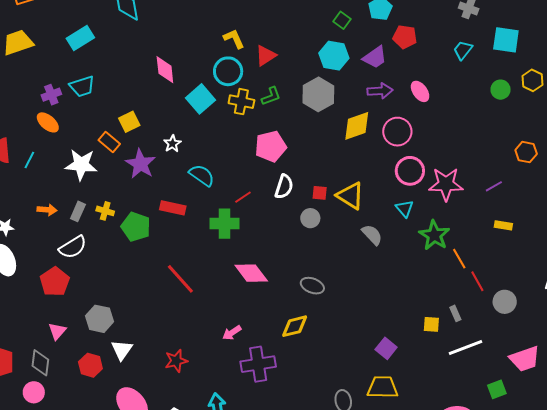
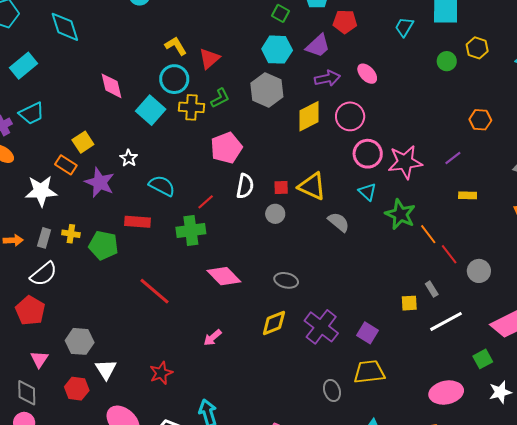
purple cross: (258, 364) -> (321, 327), moved, turned -36

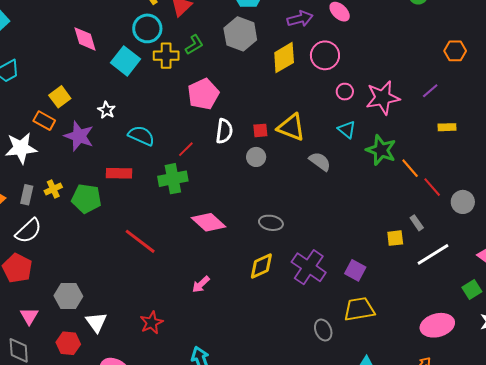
pink circle: (368, 154) -> (345, 92), size x0.6
yellow cross: (71, 234) -> (53, 189), turned -30

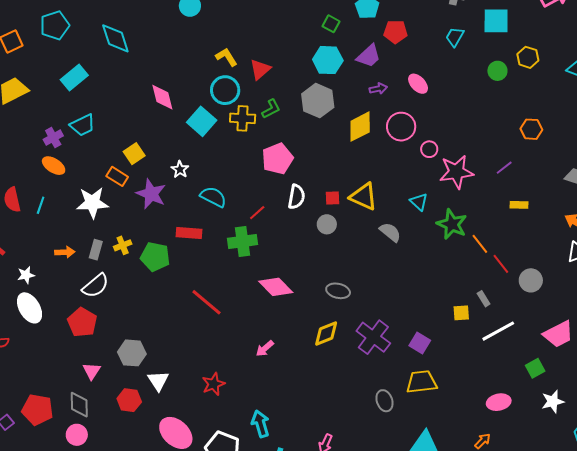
purple arrow: (300, 19) -> (378, 89), size x0.7
pink circle: (345, 92) -> (429, 149), moved
pink ellipse: (437, 325) -> (499, 402), size x0.7

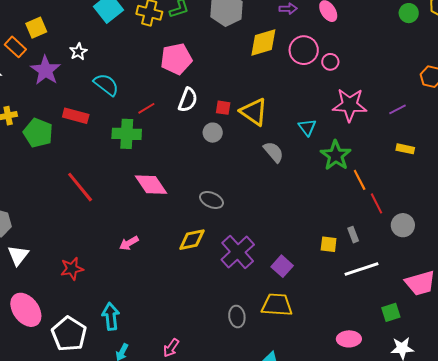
pink circle: (429, 149) -> (330, 62), moved

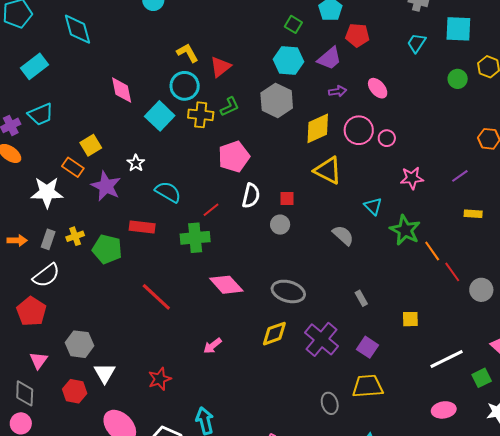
pink star: (350, 105) -> (412, 178), size x0.7
yellow triangle: (254, 112) -> (328, 170), moved
gray ellipse: (211, 200) -> (288, 291), size x1.4
gray rectangle: (353, 235) -> (361, 298), moved
white line: (362, 269) -> (447, 359), moved

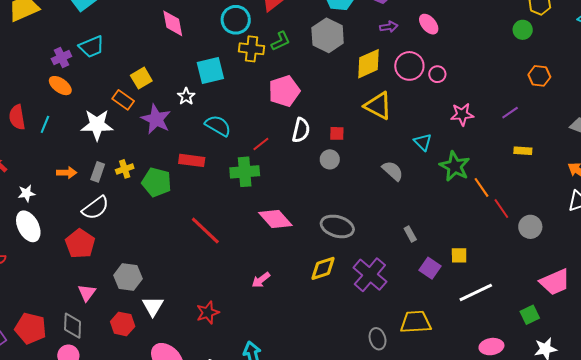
green circle: (458, 79) -> (523, 30), moved
cyan square: (160, 116) -> (210, 71), moved, turned 32
purple square: (368, 347) -> (430, 268), moved
white line: (447, 359) -> (476, 292), moved

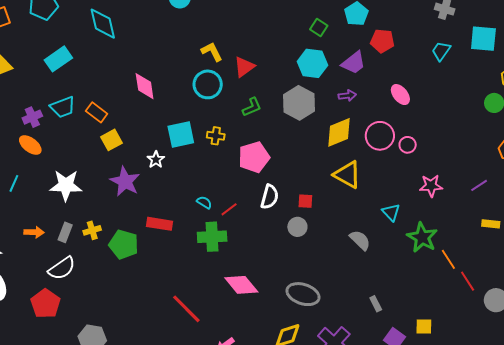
purple arrow: (389, 27) -> (347, 96), moved
yellow cross: (252, 49) -> (216, 136), moved, size x0.7
orange rectangle: (123, 100) -> (97, 112), moved
cyan semicircle: (218, 126) -> (204, 202), moved, size x0.6
red line: (205, 231) -> (186, 309), moved

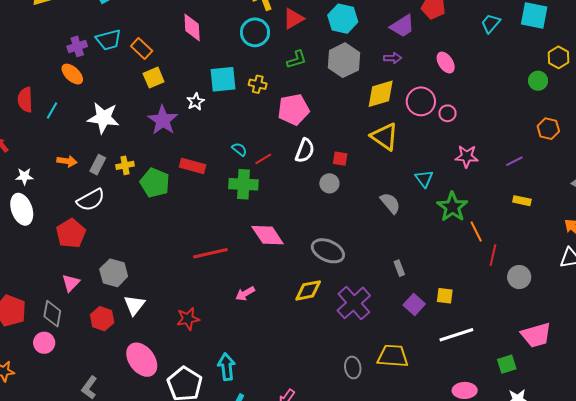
cyan hexagon: (312, 63) -> (343, 19), moved
red line: (468, 281) -> (493, 255), turned 40
red line: (186, 309) -> (210, 253), turned -64

